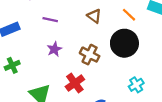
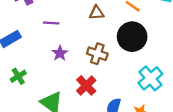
brown triangle: (94, 16) -> (97, 13), turned -32
cyan cross: (136, 85) -> (150, 78), size x1.5

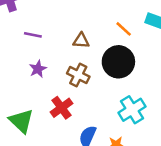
brown triangle: (97, 13) -> (81, 41), moved

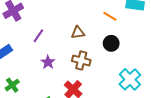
purple line: (33, 35) -> (38, 36), turned -56
black circle: (118, 62) -> (111, 43), size x0.6

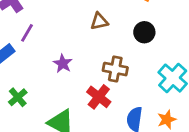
purple line: (38, 36) -> (27, 33), moved
brown cross: (81, 60) -> (115, 69), moved

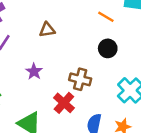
brown triangle: (99, 21) -> (47, 30), moved

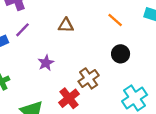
orange line: (106, 17) -> (115, 20), moved
brown cross: (80, 79) -> (89, 78), turned 30

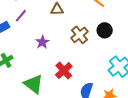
brown cross: (89, 78) -> (80, 35), moved

